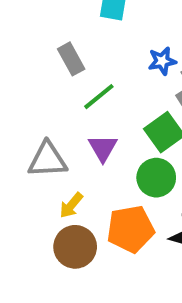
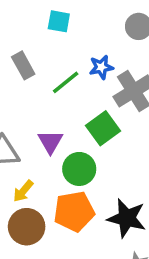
green line: (99, 97) -> (66, 82), moved
green circle: (156, 178) -> (79, 169), moved

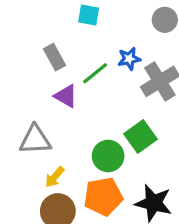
green square: (103, 128) -> (140, 137), moved
purple triangle: (50, 142) -> (66, 96), moved, turned -30

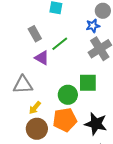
blue star: (129, 59) -> (93, 26), moved
green square: (140, 137) -> (88, 83), turned 36

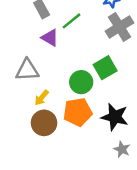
green square: (88, 83) -> (105, 68), turned -30

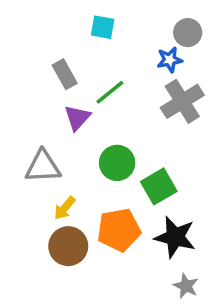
purple triangle: (50, 38) -> (77, 118), turned 42
green square: (105, 68) -> (159, 186), moved
green circle: (81, 82) -> (117, 163), moved

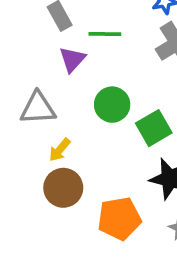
green line: (110, 92) -> (105, 34), turned 40
orange pentagon: (119, 230) -> (119, 219), moved

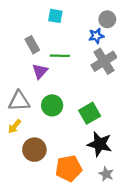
green circle: (112, 105) -> (52, 105), moved
yellow arrow: (60, 150) -> (15, 126), moved

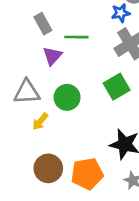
green square: (90, 113) -> (117, 87), moved
yellow arrow: (15, 126) -> (40, 121), moved
brown circle: (34, 150) -> (48, 168), moved

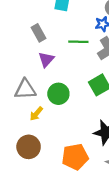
green line: (76, 37) -> (78, 42), moved
brown circle: (48, 168) -> (29, 147), moved

